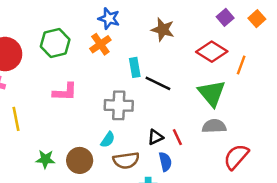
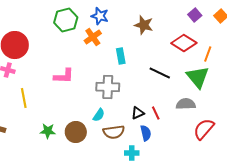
green hexagon: (55, 43) -> (66, 20), moved
black line: (158, 83) -> (160, 73), moved
green triangle: (212, 93) -> (198, 77), moved

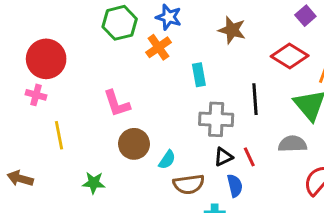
black line: (160, 73) -> (255, 99), turned 60
pink L-shape: (64, 76) -> (117, 104), turned 70
gray cross: (108, 87) -> (216, 119), moved
brown circle: (76, 132) -> (134, 144), moved

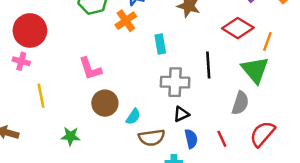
gray semicircle: (292, 144) -> (240, 103), turned 110
red line: (249, 157) -> (222, 139), moved

